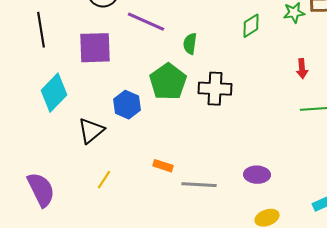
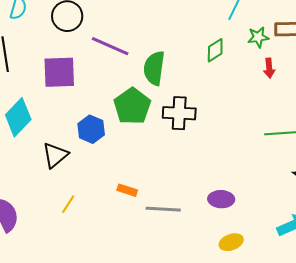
green semicircle: (190, 44) -> (154, 68), size x1.6
red arrow: (302, 69) -> (269, 68), moved

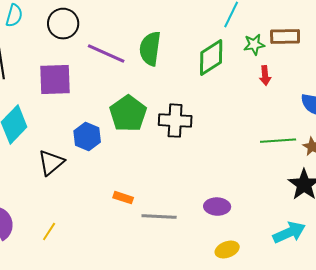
green diamond: (215, 50) -> (211, 58), size x1.5
green semicircle: (154, 68) -> (150, 49), moved
yellow line: (68, 204) -> (49, 232), moved

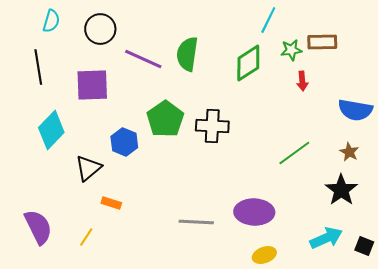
green line: (278, 141) -> (294, 153), moved, turned -32
orange rectangle: (123, 198) -> (111, 203), moved
purple ellipse: (217, 207) -> (254, 212), size x1.5

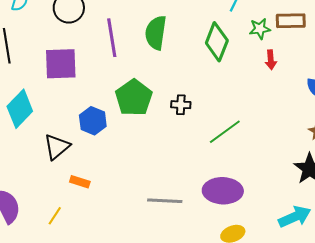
purple line: (143, 59) -> (112, 38), turned 57
green diamond: (248, 63) -> (217, 42), turned -36
black cross: (212, 126) -> (181, 105), size x0.6
green line: (294, 153) -> (225, 132), moved

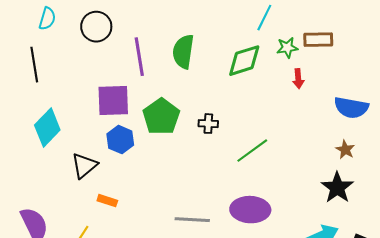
green diamond: (217, 42) -> (244, 61), turned 51
purple square: (61, 64) -> (113, 101), moved

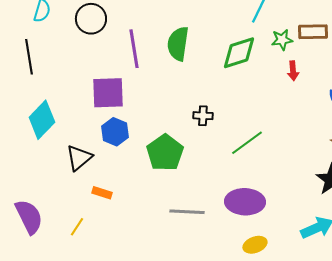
green pentagon: (161, 117) -> (165, 153), moved

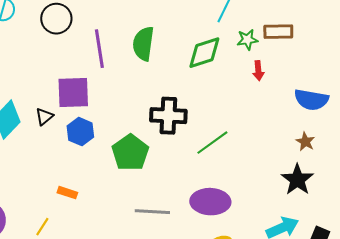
black cross: (203, 116) -> (168, 116), size x1.8
black triangle: (79, 158) -> (44, 117), moved, size x0.7

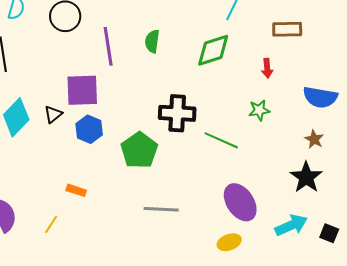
green star: (247, 40) -> (259, 110), moved
green semicircle: (143, 44) -> (152, 41), size x0.7
green line: (212, 143) -> (221, 140), turned 60
purple ellipse: (210, 202) -> (240, 202), moved, turned 54

